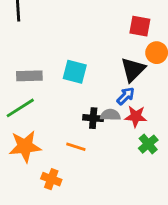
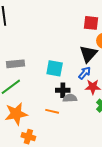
cyan square: (75, 72) -> (55, 68), moved
gray semicircle: (110, 115) -> (70, 98), moved
orange cross: (51, 179) -> (28, 137), moved

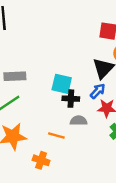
black cross: (63, 90) -> (71, 99), moved
orange cross: (28, 137) -> (41, 160), moved

